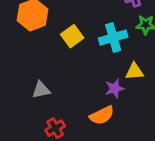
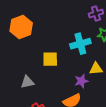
yellow square: (72, 36) -> (50, 59), moved, turned 35

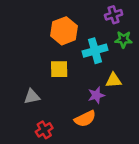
orange hexagon: (21, 27) -> (64, 31), moved

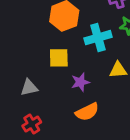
purple star: (96, 95) -> (80, 82), moved
red cross: (44, 130) -> (32, 124), moved

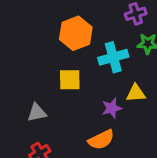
purple star: (80, 82) -> (112, 108), moved

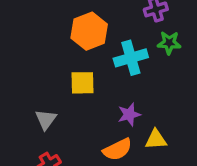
yellow triangle: (136, 93) -> (156, 139), moved
gray triangle: (37, 113) -> (46, 119), turned -42

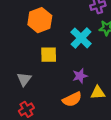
orange hexagon: (89, 31) -> (40, 20), moved
cyan cross: (131, 58) -> (81, 38), turned -30

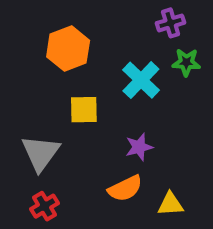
gray triangle: (24, 79) -> (41, 153), size x1.5
yellow triangle: (98, 93) -> (171, 204), moved

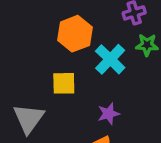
orange hexagon: (68, 49) -> (75, 34), moved

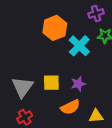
yellow square: (64, 83) -> (51, 83), moved

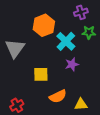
purple star: (78, 84) -> (72, 64), moved
gray triangle: (22, 87) -> (15, 48), moved

